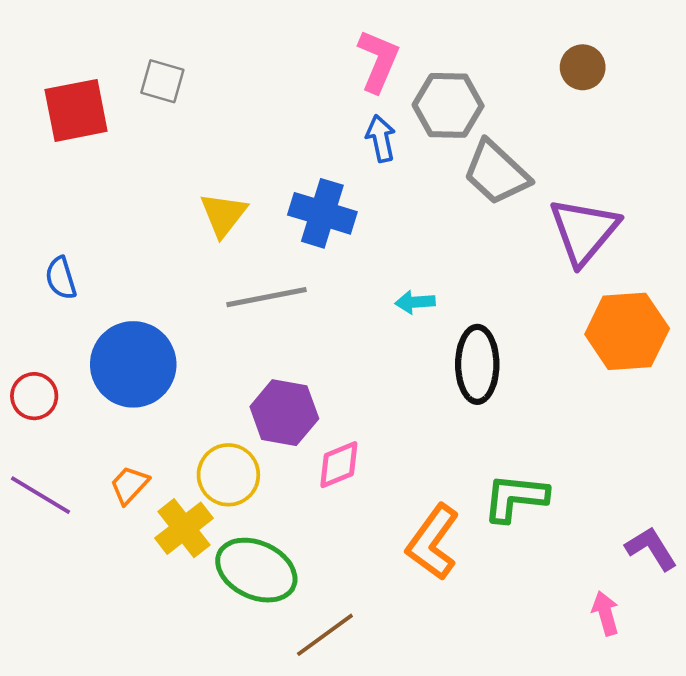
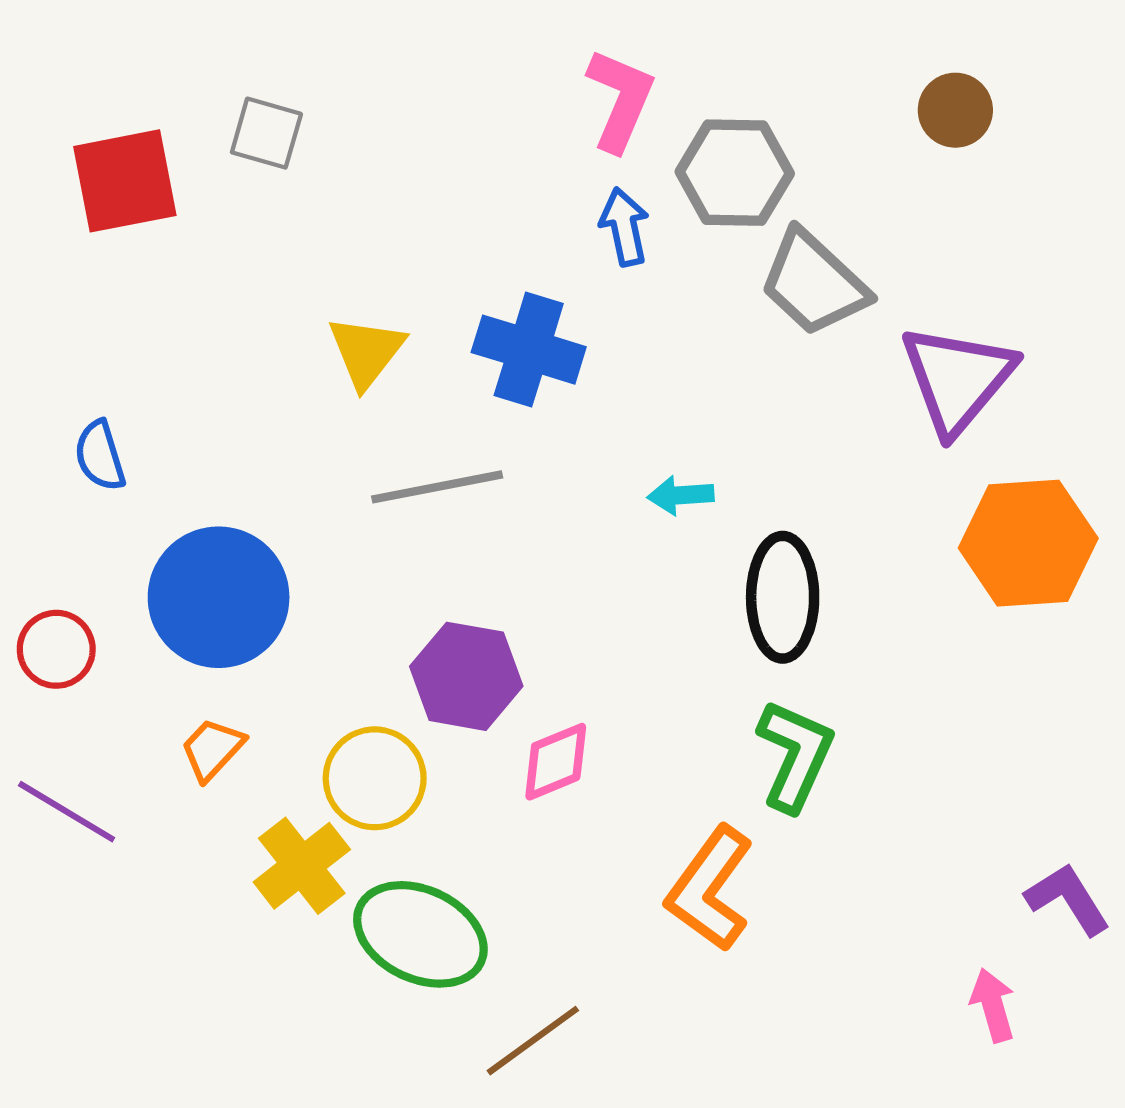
orange trapezoid: (129, 485) -> (212, 749), moved
green L-shape: (515, 498) -> (795, 755), moved, turned 108

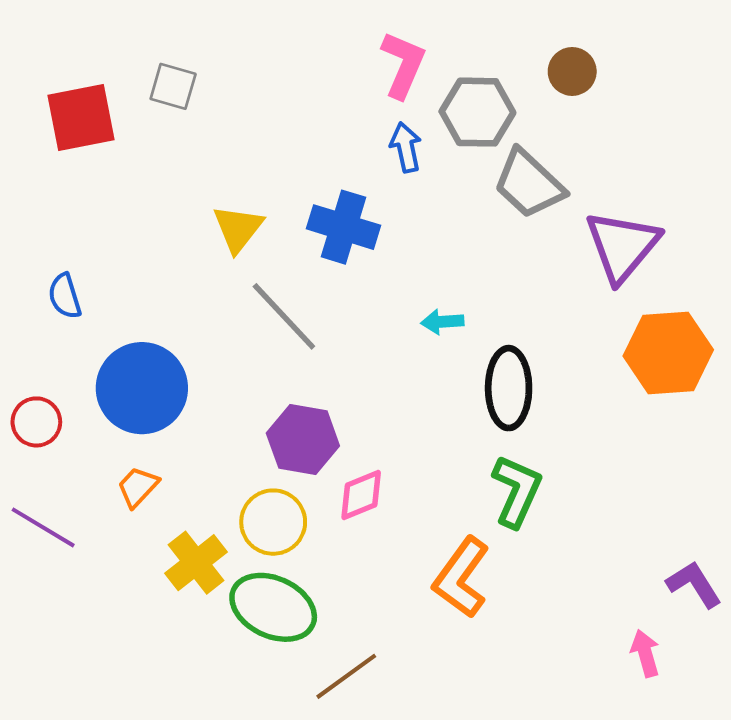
brown circle: (955, 110) -> (572, 71), moved
gray line: (437, 487) -> (284, 316), turned 58
yellow circle: (375, 778) -> (273, 522), moved

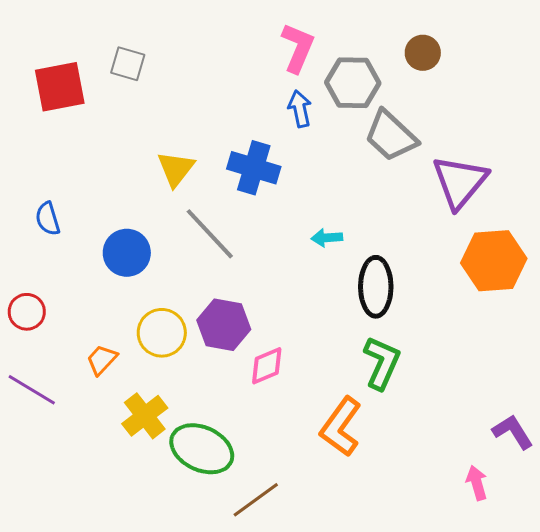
blue circle: (142, 388) -> (127, 253), moved, size x0.7
yellow circle: (273, 522) -> (162, 333), moved

